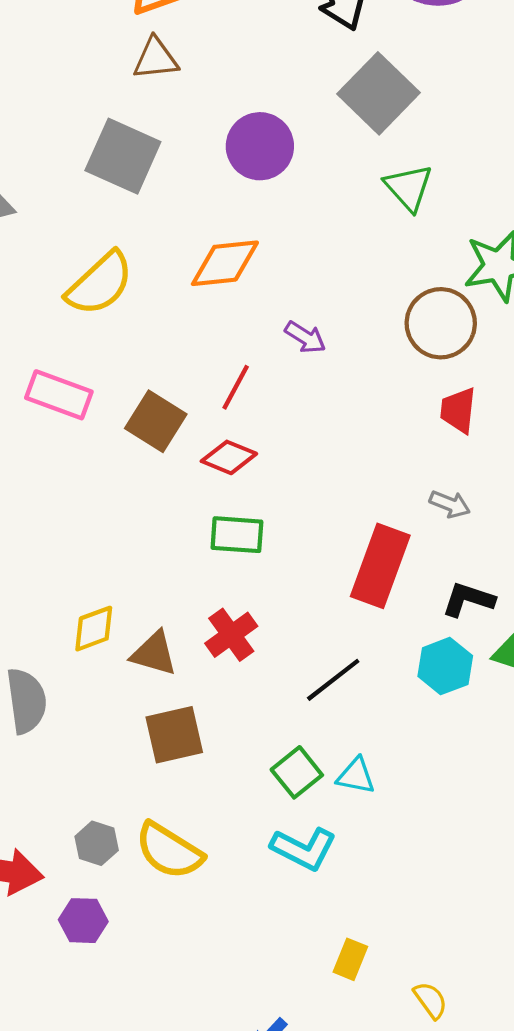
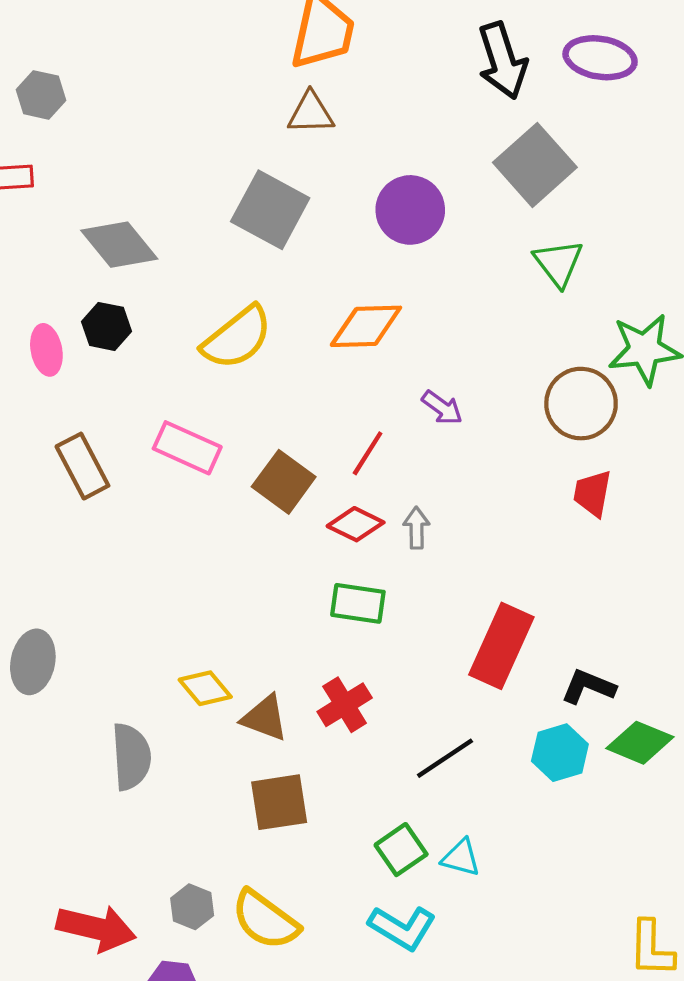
gray arrow: (450, 504) -> (416, 528), moved, turned -117
yellow diamond: (94, 629) -> (205, 688), turned 66

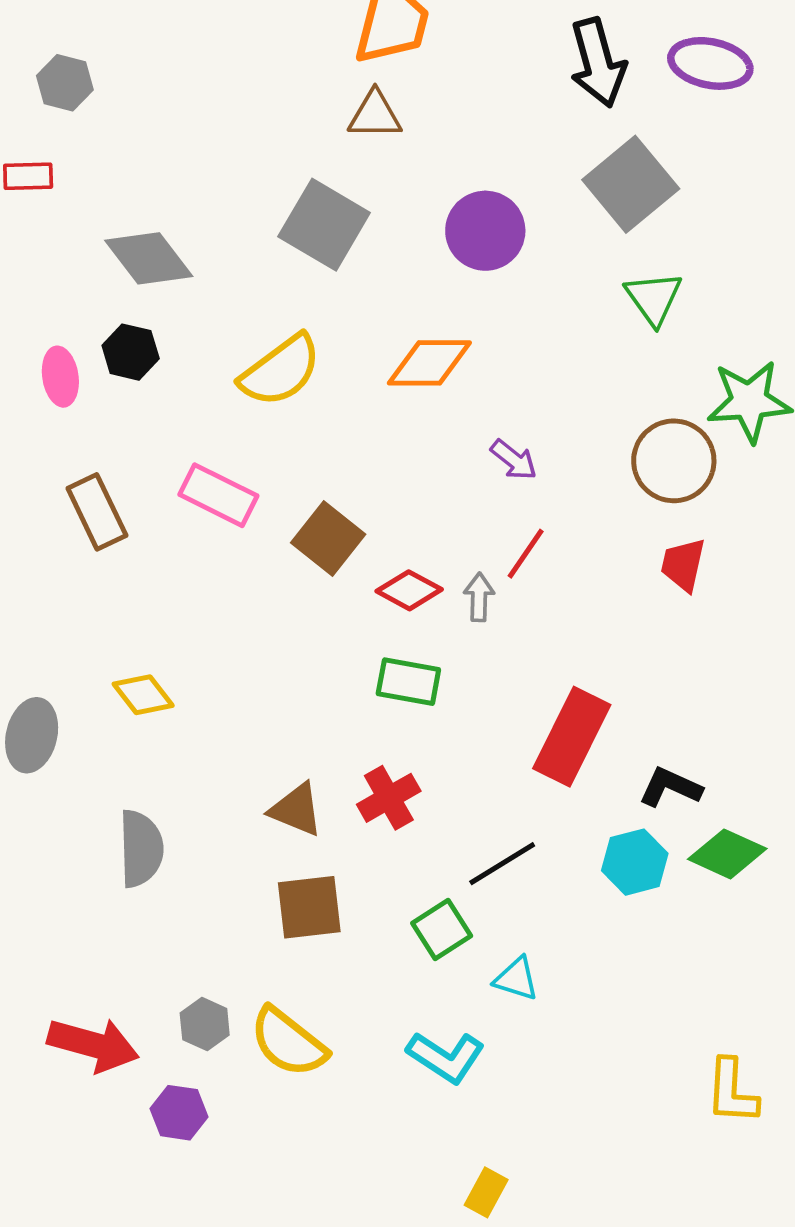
red line: (368, 453) -> (526, 554), moved
yellow diamond: (205, 688) -> (143, 695), moved
green square: (401, 850) -> (442, 929), moved

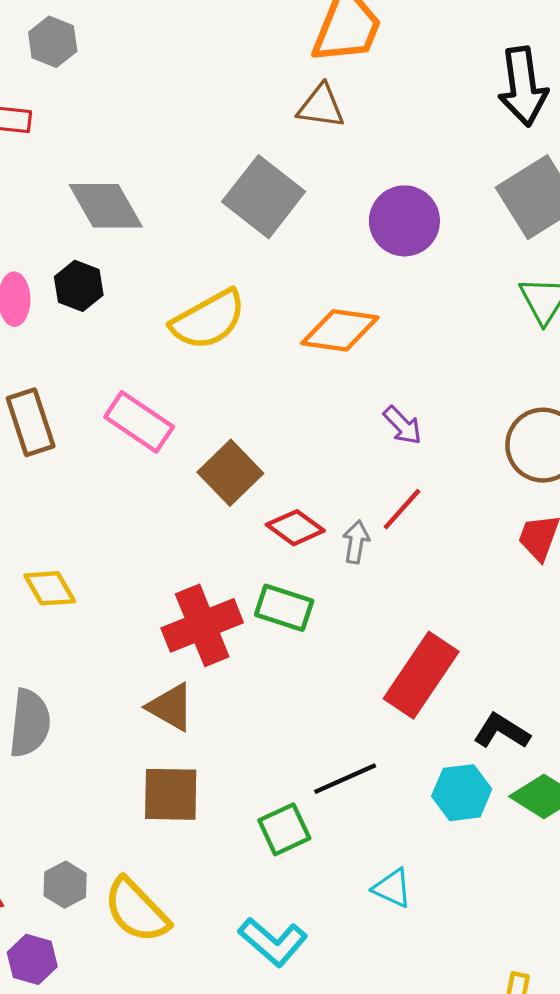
red cross: (389, 798) -> (202, 625), moved, size x1.4
cyan triangle: (516, 979) -> (392, 888), moved

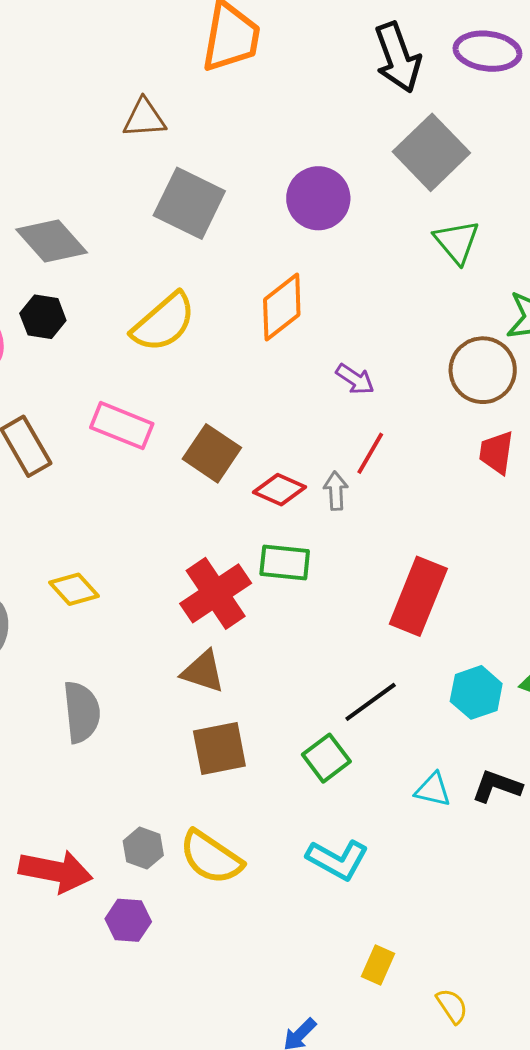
brown triangle: (321, 106) -> (144, 118), moved
orange diamond: (340, 330) -> (282, 307), turned -34
black L-shape: (502, 731) -> (497, 786), moved

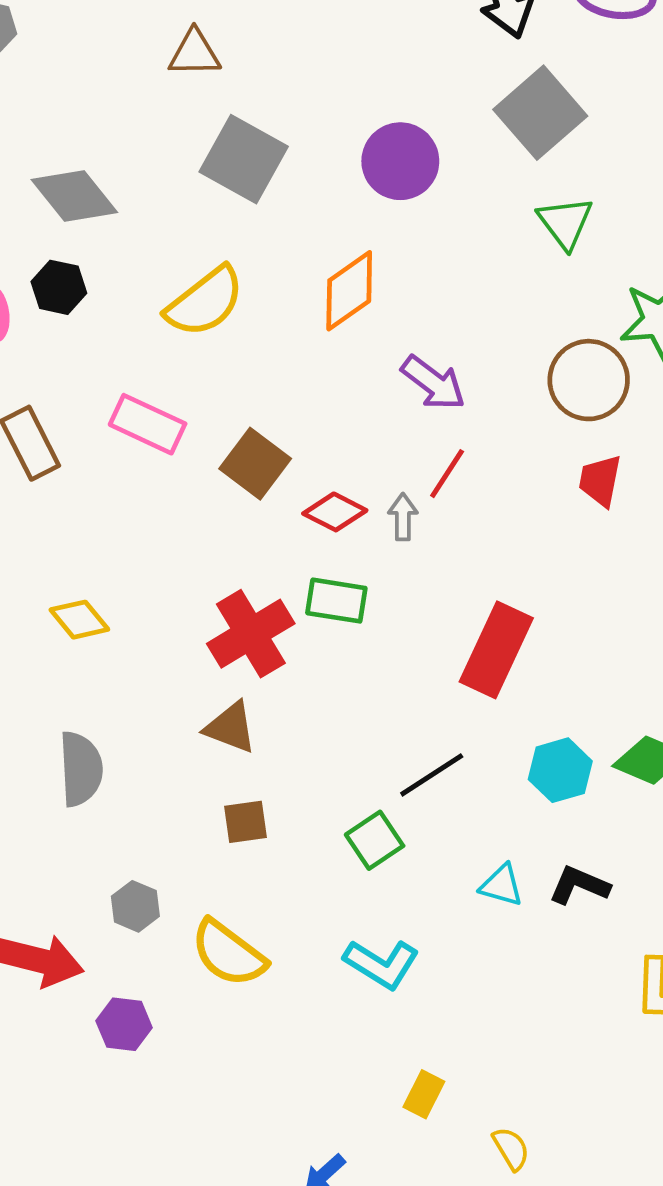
purple arrow: (355, 379) -> (433, 383), size x1.4
brown square: (219, 749) -> (246, 822), size x0.7
gray hexagon: (143, 848) -> (135, 906), moved

